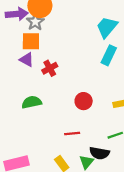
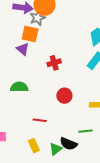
red cross: (50, 68) -> (54, 63), moved
red line: (72, 133) -> (40, 120), moved

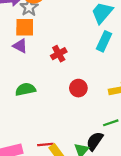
red line: (40, 120) -> (45, 145), moved
black semicircle: (68, 144) -> (95, 141), turned 114

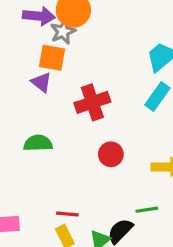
red cross: (59, 54) -> (92, 102), size x1.5
red line: (45, 145) -> (67, 214), moved

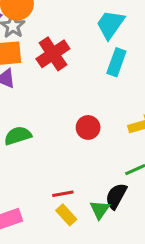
red cross: (92, 102) -> (53, 54), moved

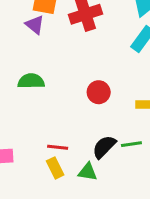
black semicircle: (116, 196) -> (104, 147), moved
green triangle: (100, 210) -> (88, 172), turned 48

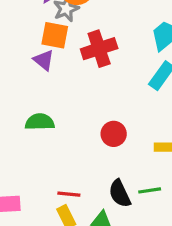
black semicircle: (104, 147) -> (120, 194), turned -70

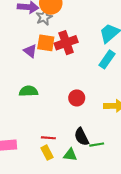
orange square: (55, 35) -> (46, 43), moved
green line: (150, 190) -> (97, 145), moved

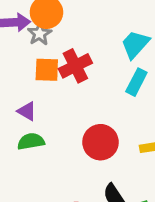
purple triangle: (30, 51) -> (27, 111), moved
red circle: (77, 98) -> (100, 142), size x1.5

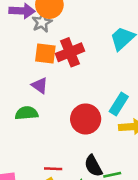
cyan rectangle: (136, 82) -> (119, 104), moved
purple triangle: (27, 111) -> (40, 85), moved

